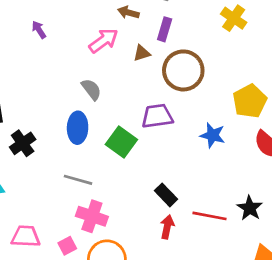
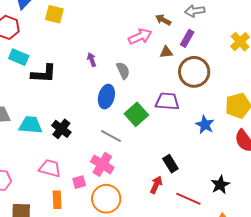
purple arrow: (39, 30) -> (92, 60), moved
black cross: (23, 143) -> (61, 129), moved, turned -30
gray line: (78, 180) -> (111, 136), moved
black rectangle: (166, 195) -> (170, 164), moved
red line: (210, 216) -> (188, 199), moved

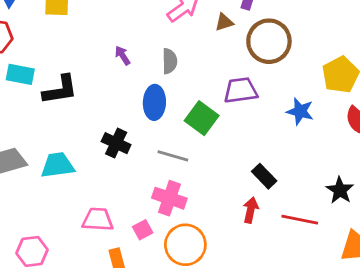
gray semicircle: (123, 71) -> (170, 61), turned 36
black cross: (61, 129) -> (116, 143), moved

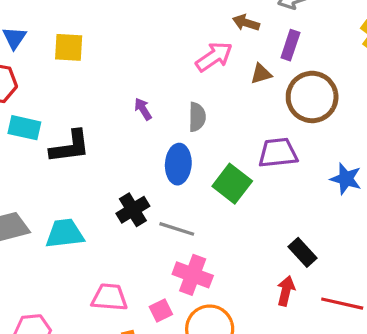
black cross: (116, 143) -> (133, 210), turned 32
gray line: (173, 156) -> (177, 229), moved

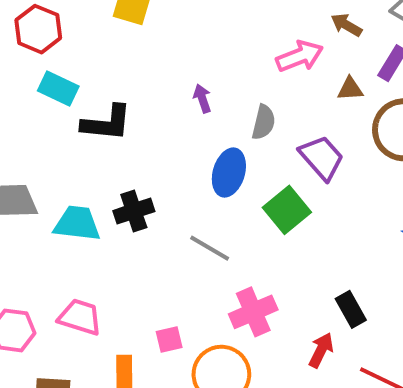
purple trapezoid: (278, 153) -> (322, 158), moved, turned 42
black cross: (133, 210) -> (134, 211), moved
pink cross: (193, 275) -> (253, 312), moved, turned 33
pink trapezoid: (109, 297) -> (80, 317), moved

